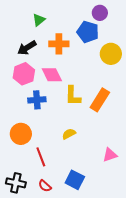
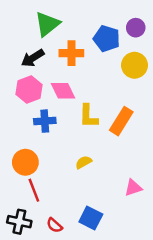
purple circle: (100, 13) -> (136, 28), moved
green triangle: (39, 20) -> (47, 24), size x1.6
red line: (41, 157) -> (34, 190), moved

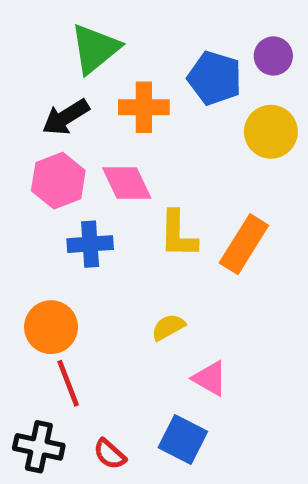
pink triangle: (133, 188) -> (210, 378), moved, turned 48

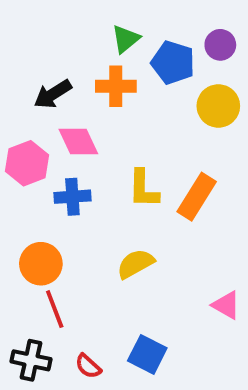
green triangle: (95, 49) -> (126, 39), moved, size x0.7
pink hexagon: (58, 181) -> (27, 163), moved
pink diamond: (127, 183) -> (78, 141), moved
yellow semicircle: (168, 327) -> (136, 264), size x1.4
pink triangle: (210, 378) -> (226, 305), moved

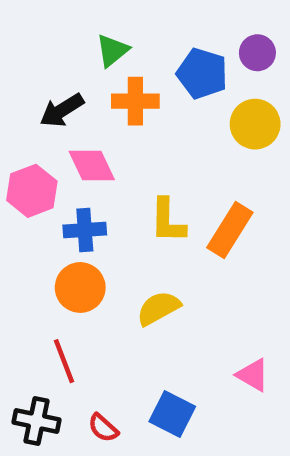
green triangle: (126, 39) -> (112, 50), moved
orange circle: (41, 264) -> (80, 287), moved
pink triangle: (226, 305) -> (253, 375), moved

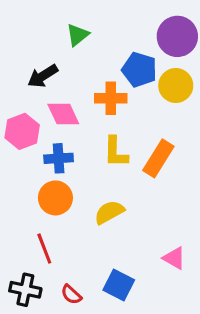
purple circle: (257, 53) -> (177, 36), size x1.6
blue pentagon: (202, 73) -> (139, 70), moved
orange cross: (135, 101) -> (111, 98), moved

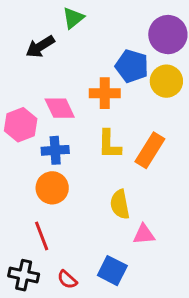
green triangle: (78, 35) -> (73, 18), moved
black arrow: (43, 76) -> (40, 47), moved
yellow semicircle: (109, 212) -> (120, 204), moved, turned -72
pink triangle: (174, 258) -> (144, 234), moved, turned -35

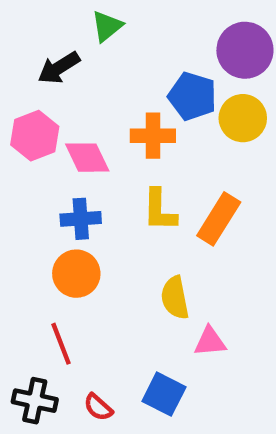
pink hexagon: (21, 125) -> (35, 136), moved

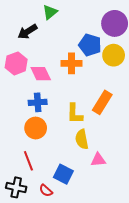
yellow L-shape: (160, 210) -> (75, 114), moved
blue square: (164, 394) -> (63, 174), moved

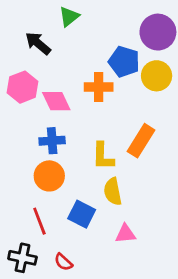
black arrow: (27, 32) -> (38, 43), turned 72
pink triangle: (98, 160) -> (125, 234), moved
blue square: (63, 174) -> (82, 214), moved

